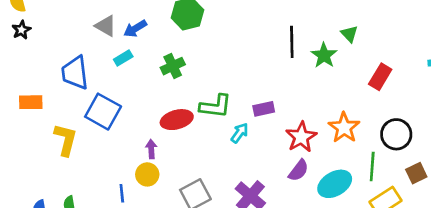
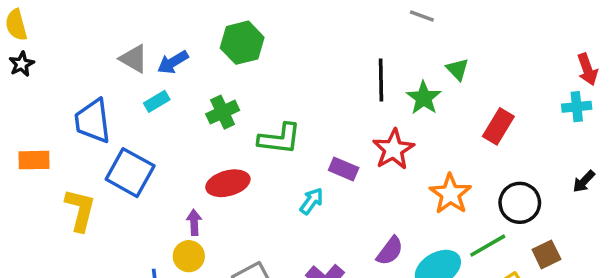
green L-shape: (216, 106) -> (280, 139), moved
purple rectangle: (264, 109) -> (344, 169), turned 35
red star: (301, 137) -> (393, 149), moved
green line: (372, 166) -> (488, 246), turned 56

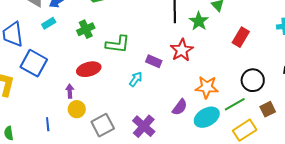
orange star: (450, 194) -> (207, 87), moved, turned -30
yellow circle: (189, 256) -> (77, 109), moved

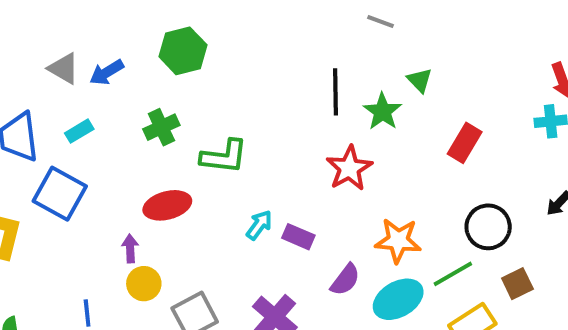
cyan rectangle: (49, 23) -> (79, 131), moved
purple rectangle: (154, 61) -> (298, 237), moved

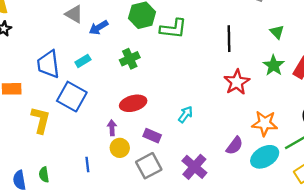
gray triangle: (64, 68) -> (74, 14), moved
green star: (382, 111) -> (274, 65), moved
green L-shape: (224, 156) -> (173, 29), moved
purple rectangle: (298, 237) -> (152, 136), moved

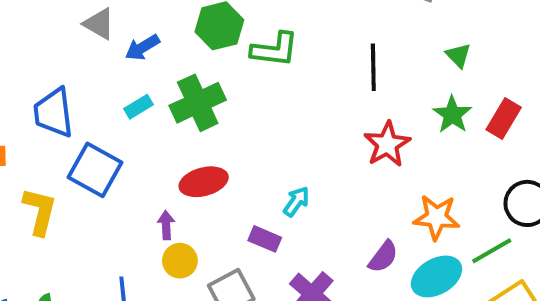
green cross: (130, 59) -> (198, 103), size x1.5
cyan rectangle: (83, 61) -> (138, 107), moved
purple rectangle: (152, 136) -> (265, 239), moved

